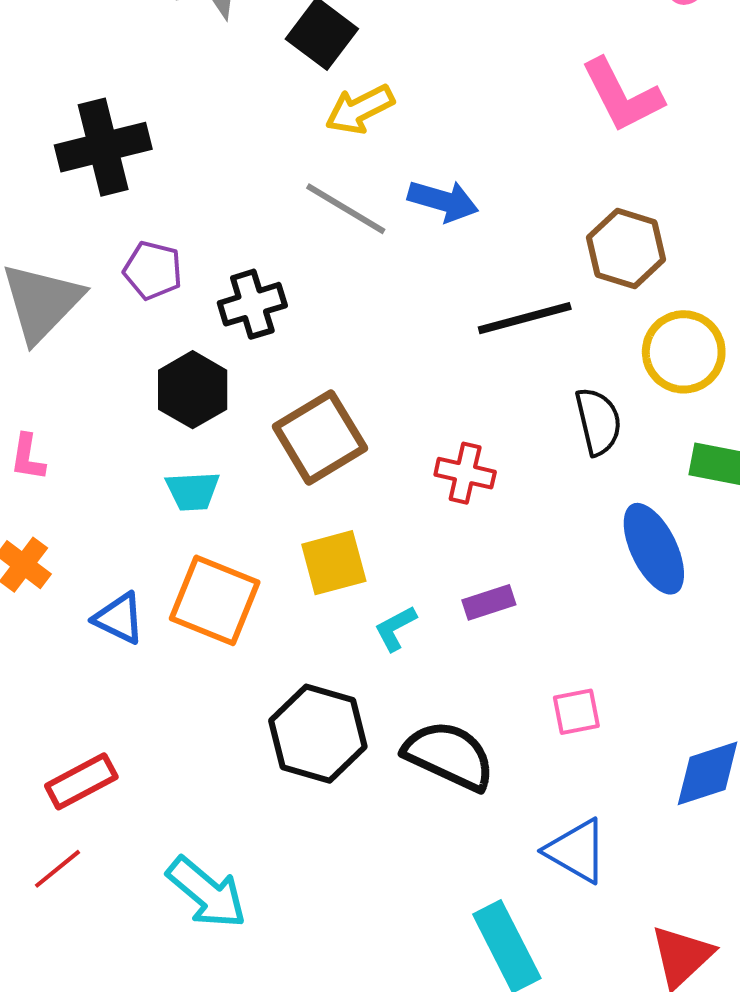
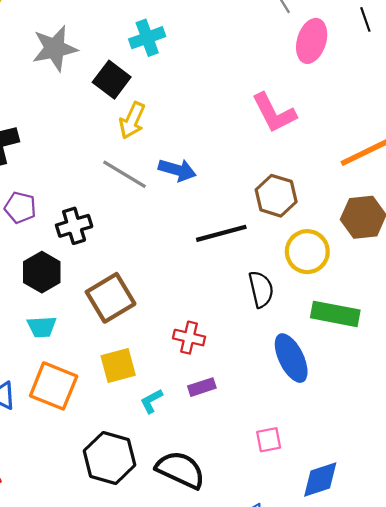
yellow arrow: (360, 109) -> (132, 120), turned -39
red cross: (465, 473) -> (189, 338), moved
pink square: (576, 712) -> (269, 440), moved

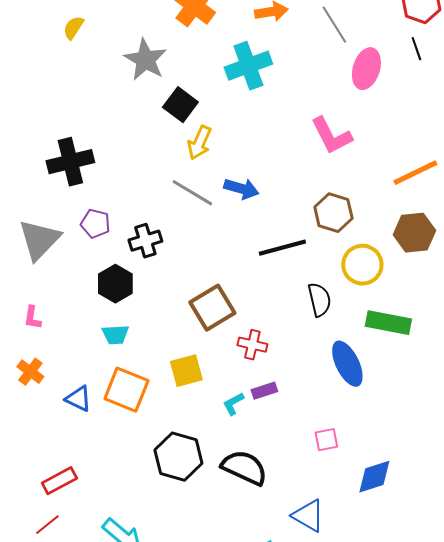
cyan cross: (147, 38) -> (248, 66), moved, size x1.4
gray star: (55, 48) -> (145, 60), moved, turned -30
brown square: (111, 298) -> (212, 308), moved
cyan L-shape: (151, 401) -> (233, 404), moved

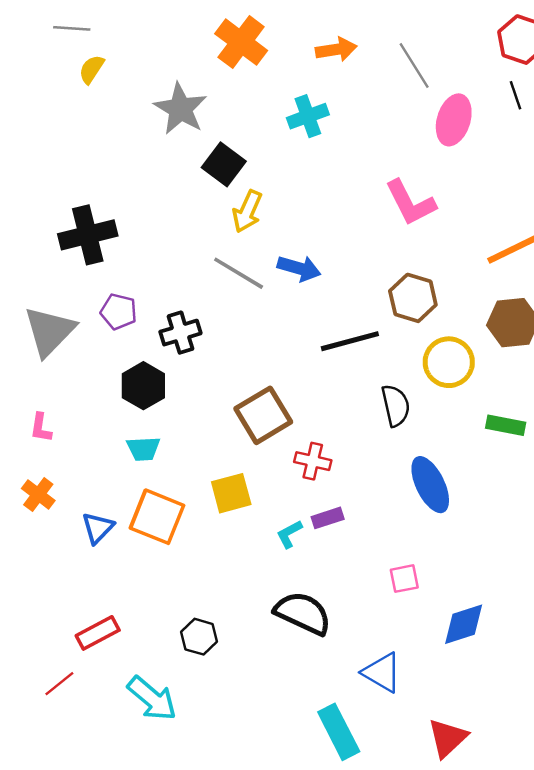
cyan cross: (248, 66) -> (308, 116), size x0.7
green rectangle: (388, 323) -> (506, 425), moved, size x0.7
blue triangle: (78, 399) -> (98, 528), turned 48
black hexagon: (178, 457) -> (199, 637), moved, size x0.6
red rectangle: (59, 481) -> (98, 633), moved

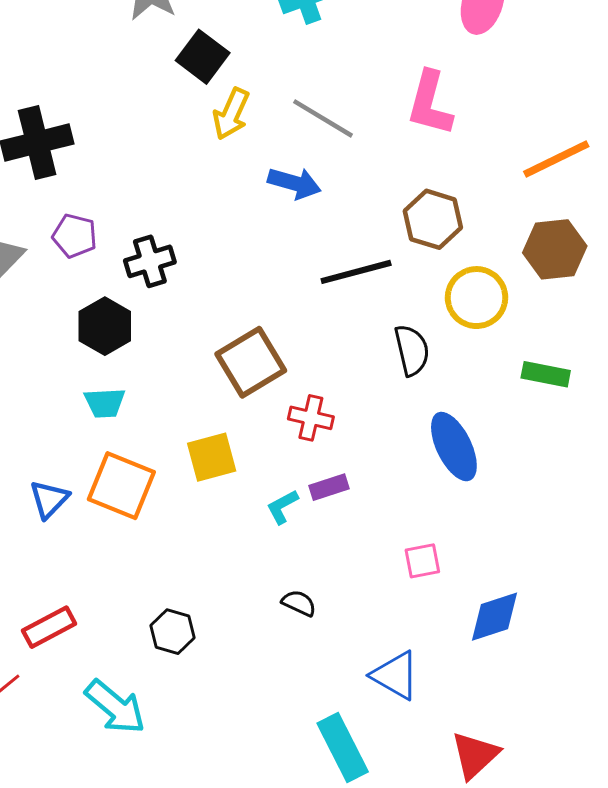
pink L-shape: (410, 203) -> (430, 103), turned 42
gray line: (239, 273) -> (323, 118), moved
black semicircle: (303, 613) -> (299, 603), size x0.5

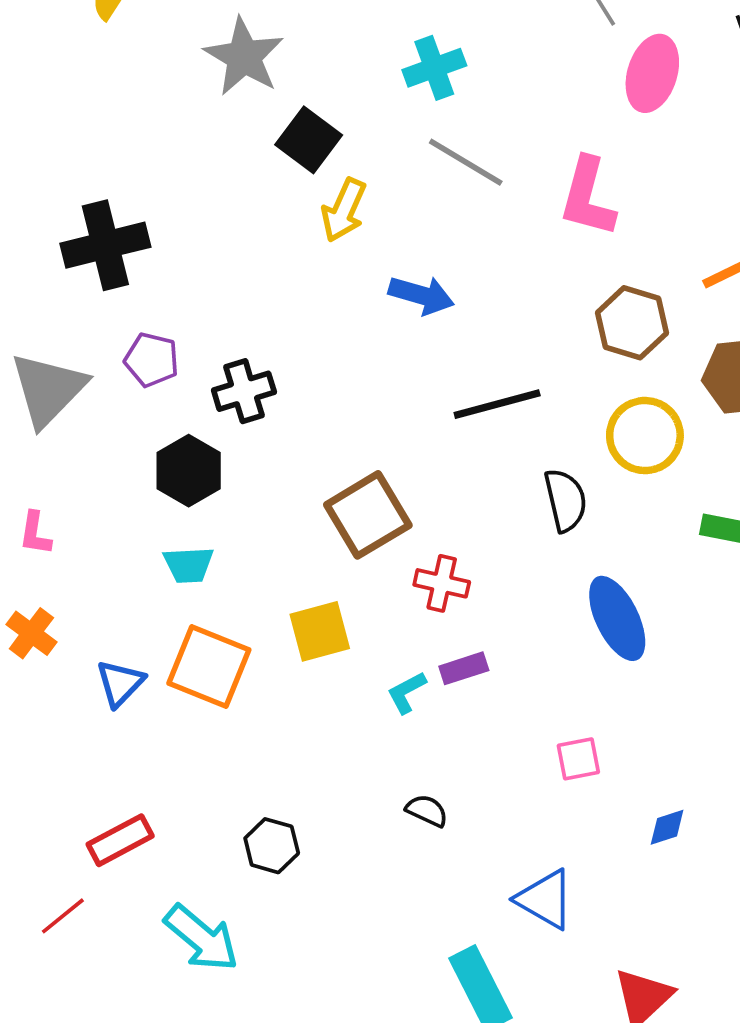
gray line: (323, 118) -> (466, 162), moved
brown hexagon: (433, 219) -> (632, 323), moved
blue diamond: (495, 617) -> (667, 827), size x0.6

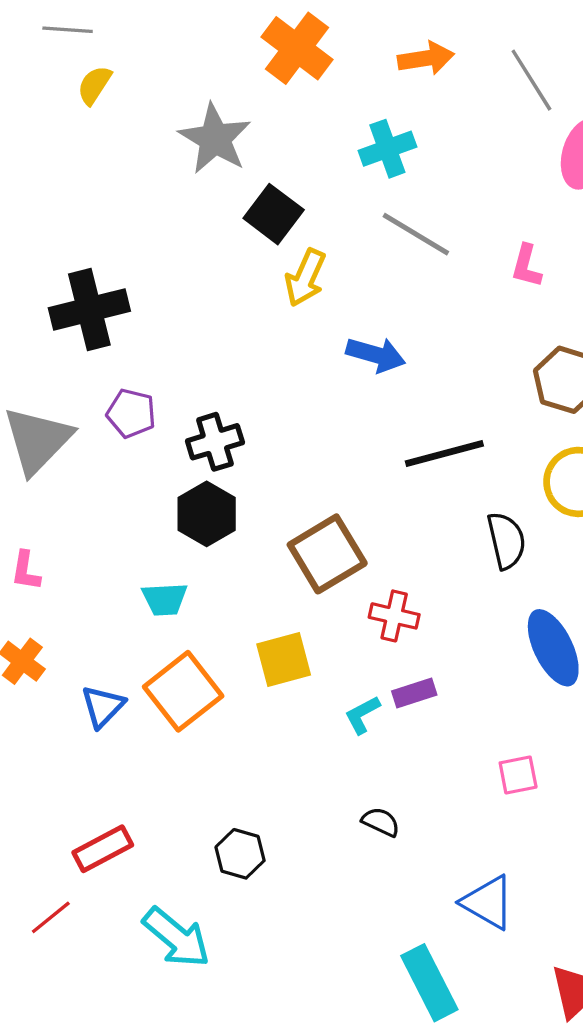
pink L-shape: (588, 197) -> (526, 266), size x0.6
black hexagon: (189, 471) -> (207, 514), moved
orange square: (209, 666) -> (183, 691), turned 30

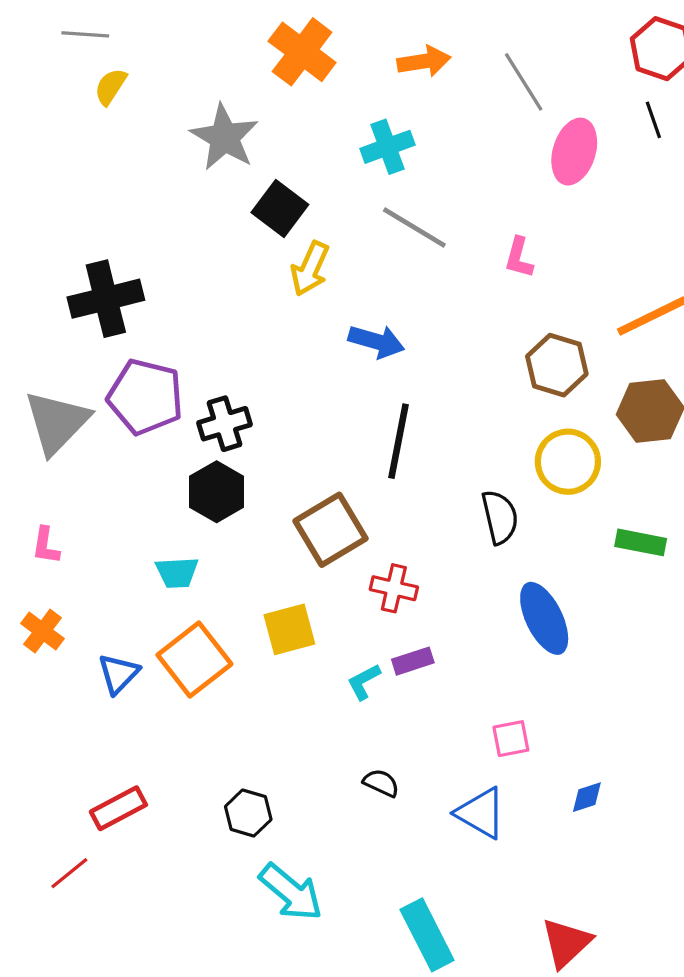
purple pentagon: (131, 413) -> (145, 397), size x1.6
black line: (444, 454) -> (399, 441), moved, turned -64
blue triangle: (488, 902) -> (481, 813), moved
cyan arrow: (176, 937) -> (291, 892), moved

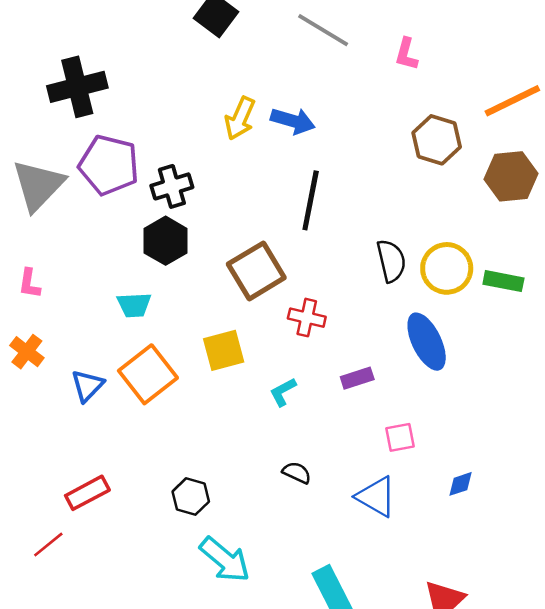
yellow arrow: (310, 269) -> (240, 118), moved
yellow circle: (568, 462) -> (447, 268), moved
purple rectangle: (413, 661) -> (357, 378), moved

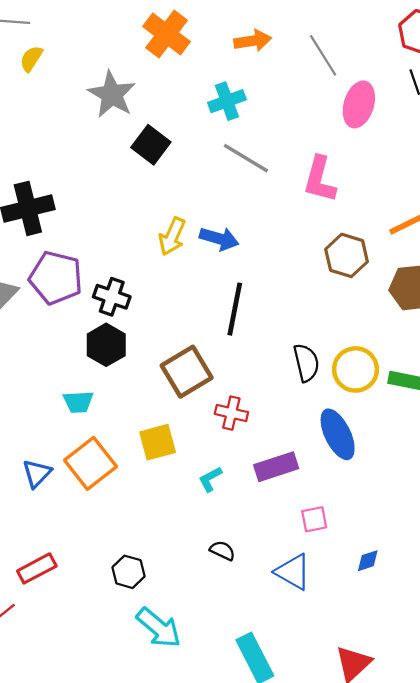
pink L-shape: (406, 54) -> (320, 179), size x1.6
black cross: (172, 186) -> (112, 297), turned 36
purple rectangle: (357, 378) -> (276, 467), size x1.5

